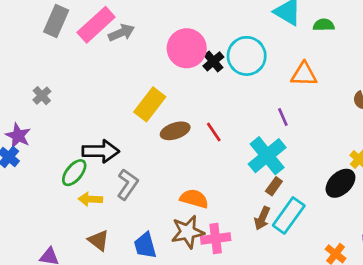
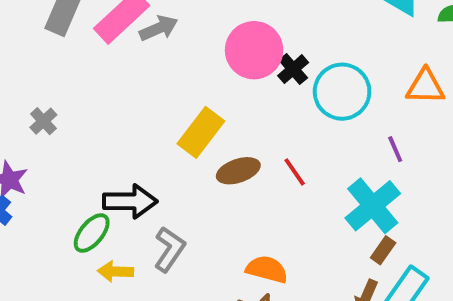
cyan circle: (247, 56) -> (342, 92), moved

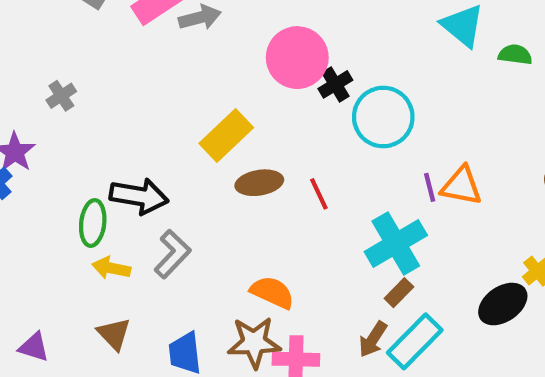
orange triangle: (425, 87) -> (462, 186), moved
green ellipse: (92, 233) -> (93, 223), turned -42

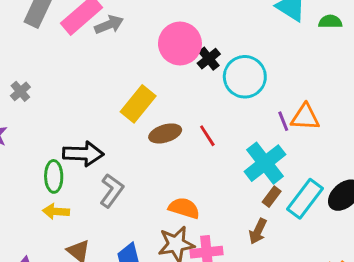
yellow arrow: (111, 268) -> (56, 211), moved
cyan rectangle: (415, 341) -> (305, 199), moved

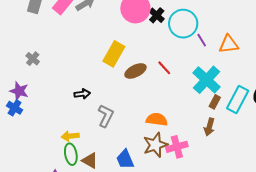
purple line: (283, 121) -> (202, 40), moved
black arrow: (83, 154) -> (82, 94), size x0.6
green ellipse: (54, 176) -> (71, 154), moved

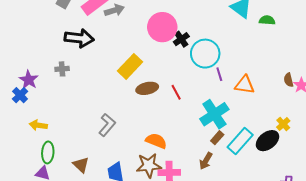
gray cross: (33, 59) -> (62, 69), moved, turned 32
black arrow: (82, 94) -> (79, 38), moved, size x1.8
yellow arrow: (70, 136) -> (38, 125), moved
green ellipse: (71, 154) -> (48, 152), moved

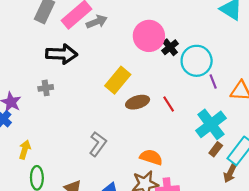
yellow arrow: (38, 125) -> (25, 150), turned 102
brown arrow: (206, 161) -> (230, 173), moved

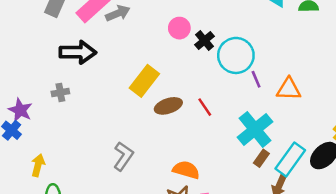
pink circle: (149, 36) -> (179, 28), size x0.6

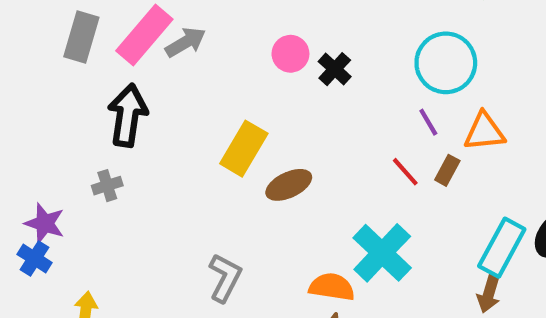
black arrow: (78, 52) -> (128, 115), turned -75
cyan circle: (236, 55) -> (446, 63), moved
red line: (205, 107) -> (405, 172), moved
cyan cross: (255, 129) -> (382, 253), moved
brown rectangle: (261, 158) -> (447, 170), moved

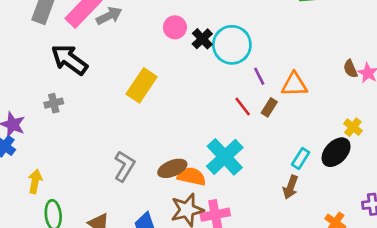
cyan circle: (446, 63) -> (232, 45), moved
black arrow: (128, 115) -> (69, 60), turned -66
brown ellipse: (289, 185) -> (172, 168), moved
cyan rectangle: (502, 248) -> (301, 159), size x0.6

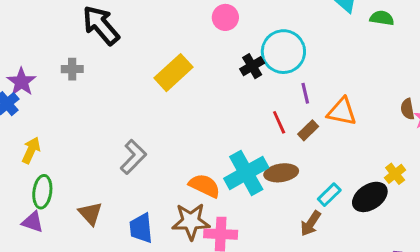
black cross: (202, 39) -> (252, 66), moved
brown ellipse: (172, 168) -> (281, 173), moved

